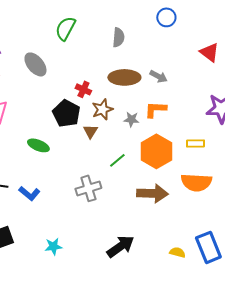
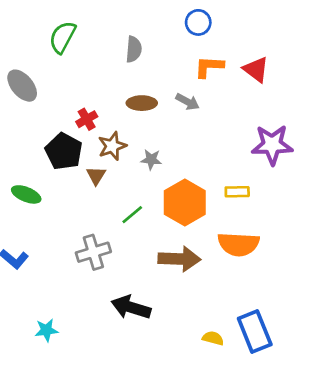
brown ellipse: (124, 77) -> (142, 103), size x0.7
red cross: (83, 89) -> (87, 119), turned 35
orange L-shape: (155, 109) -> (209, 67), moved
black arrow: (120, 246) -> (131, 307), moved, turned -128

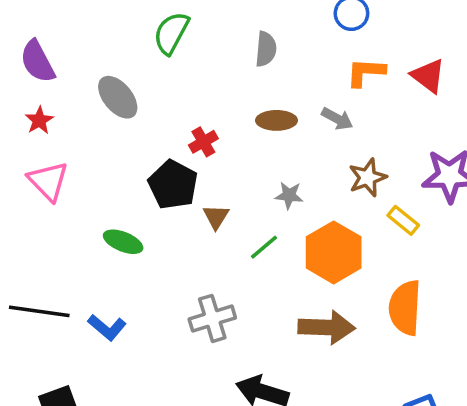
brown star: (112, 146) -> (368, 178), moved
yellow rectangle: (237, 192) -> (403, 220), moved, turned 40
green line: (132, 215) -> (264, 247), moved
orange semicircle: (239, 244) -> (405, 308), turned 90

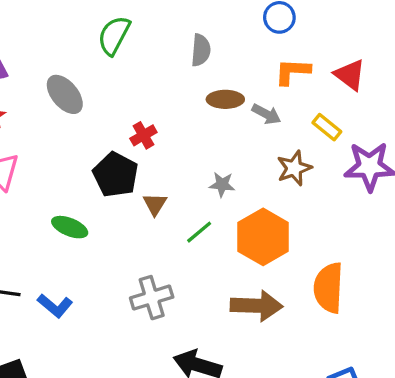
brown ellipse: (277, 120) -> (225, 99), moved
yellow rectangle: (403, 220) -> (327, 127), moved

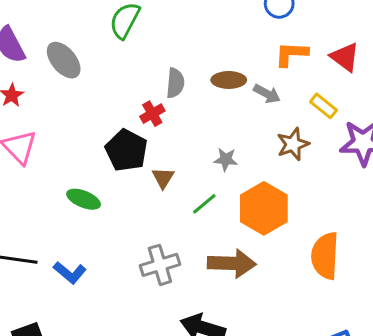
gray semicircle: (201, 50) -> (175, 83), moved
gray ellipse: (65, 94) -> (64, 60), moved
brown arrow: (256, 306) -> (232, 263), moved

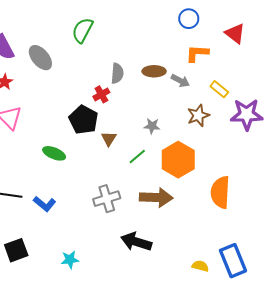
red triangle: (345, 57) -> (235, 33), moved

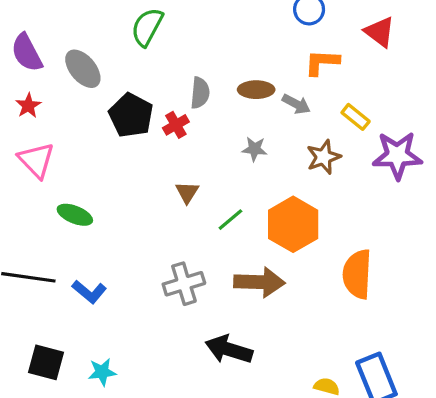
black pentagon: (84, 120) -> (131, 115), moved
gray star: (152, 126) -> (255, 149), moved
green ellipse: (54, 153) -> (75, 215), moved
black square: (16, 250) -> (46, 362), turned 35
cyan star: (70, 260) -> (102, 372), moved

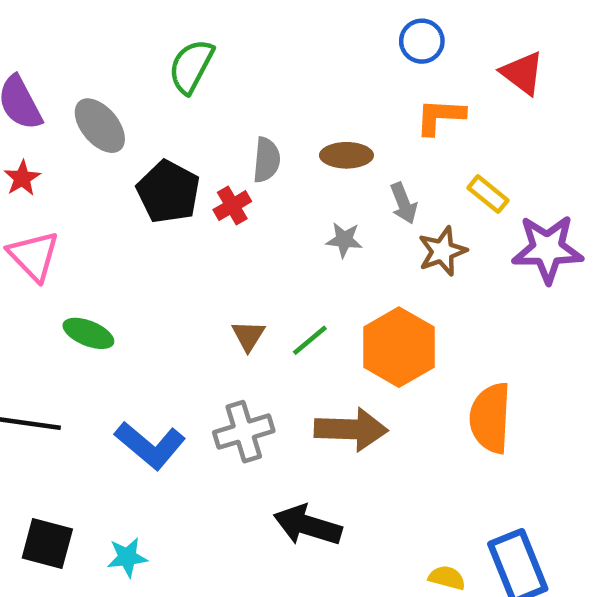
gray arrow: (296, 104) -> (404, 203), moved, turned 40
brown triangle: (187, 192) -> (248, 336), moved
blue L-shape: (89, 292) -> (150, 445), moved, size x1.4

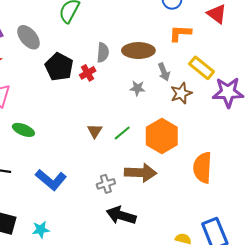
brown ellipse: (346, 155) -> (138, 51), size x1.4
yellow rectangle: (488, 194) -> (202, 68), size x1.4
gray cross: (244, 432) -> (106, 184), moved, size x0.7

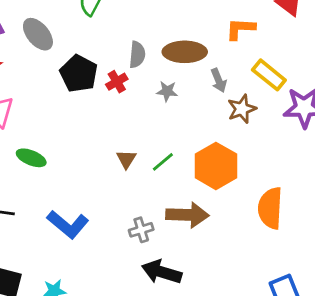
gray star: (137, 88) -> (167, 91), moved

